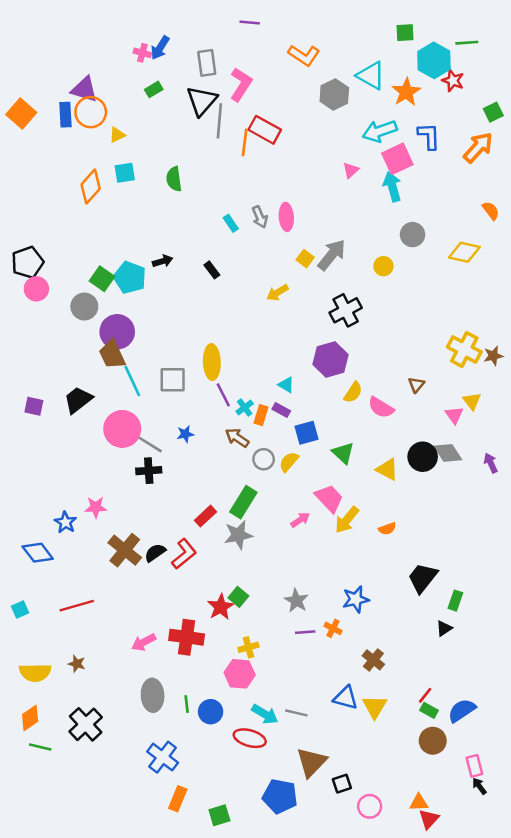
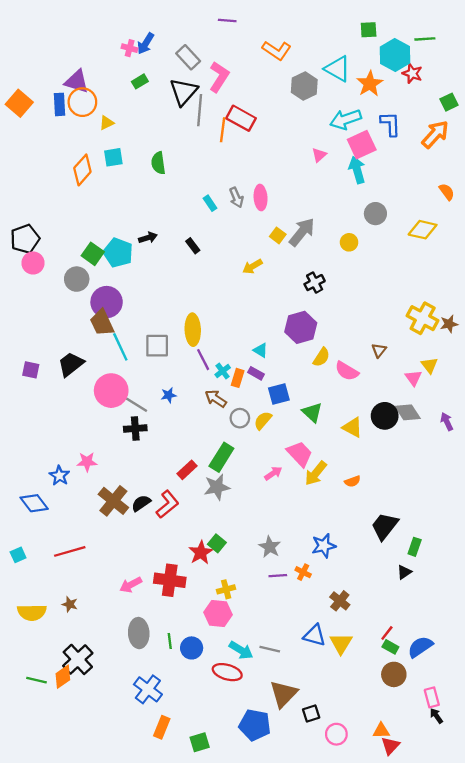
gray rectangle: (207, 63) -> (188, 57), turned -35
black cross: (346, 310) -> (315, 283), size x0.7
orange diamond: (30, 718) -> (63, 677), moved

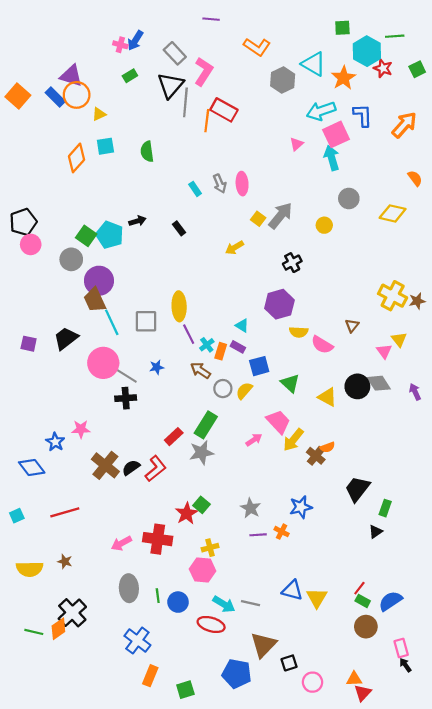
green square: (449, 102) -> (417, 69), moved
blue rectangle: (59, 104) -> (55, 97), turned -42
yellow semicircle: (321, 357) -> (299, 332), turned 60
brown cross: (340, 601) -> (316, 456), moved

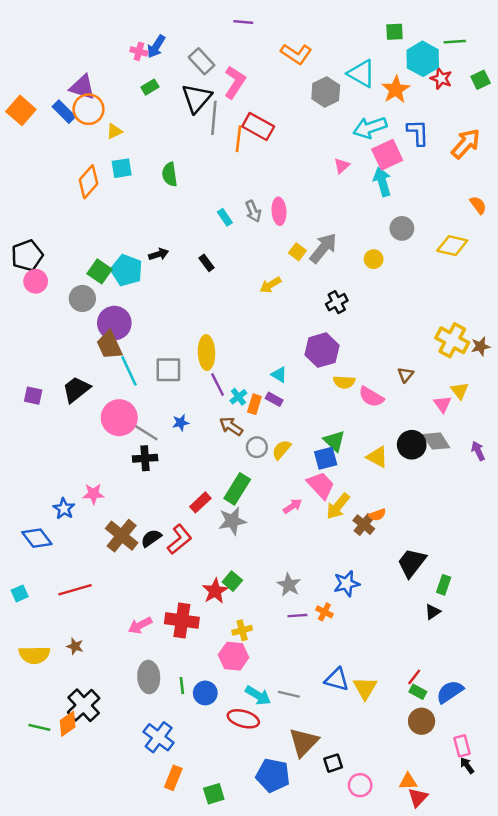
blue square: (259, 366) -> (326, 458), moved

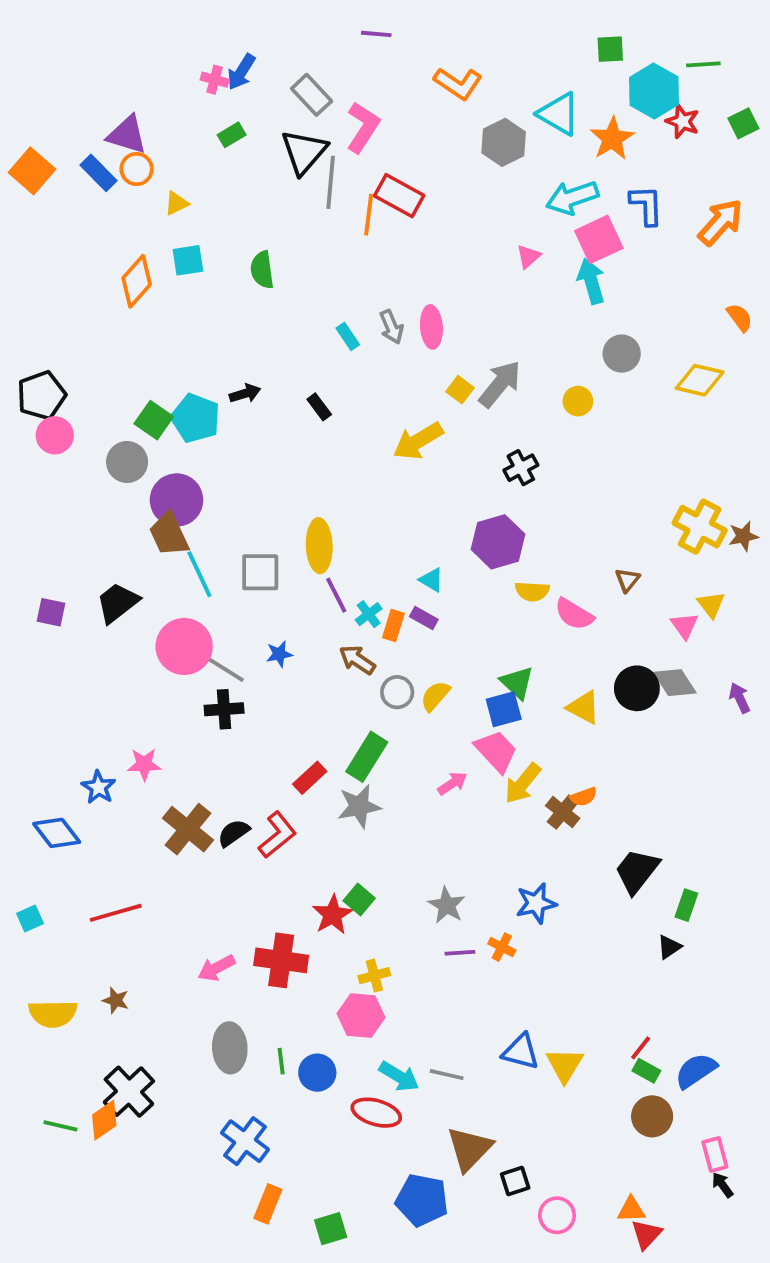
orange circle: (88, 109) -> (137, 169), size x0.7
yellow arrow: (270, 285) -> (418, 441), size x1.5

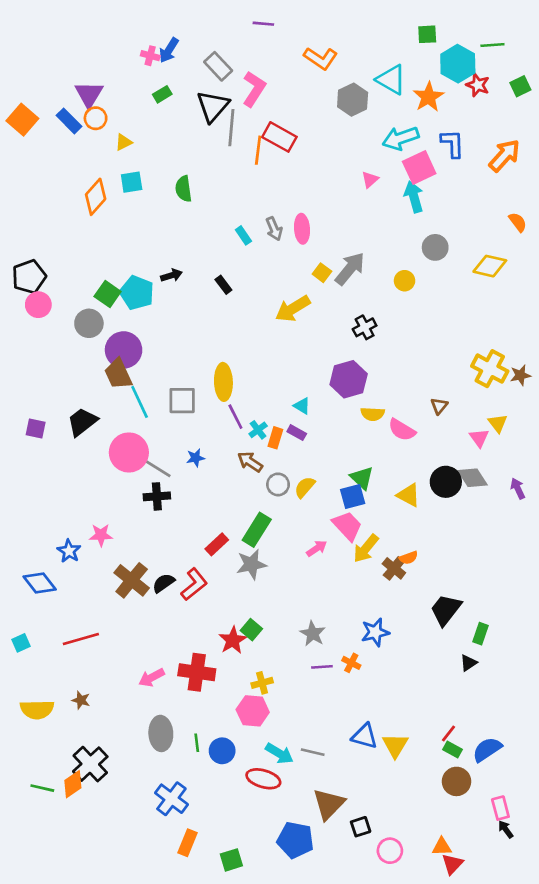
purple triangle: (127, 135) -> (89, 94), turned 44

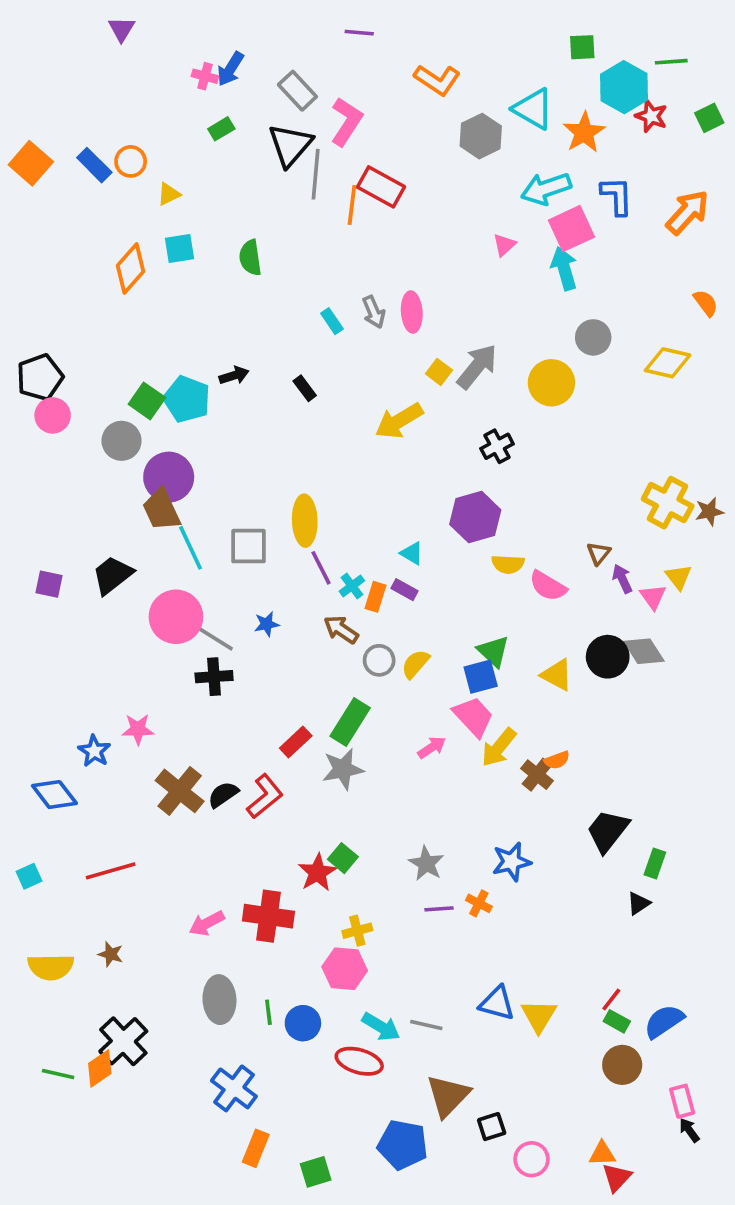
purple triangle: (89, 94) -> (122, 29), moved, size x0.7
yellow circle: (405, 281) -> (551, 383), size x1.6
purple arrow: (518, 488) -> (622, 579), moved

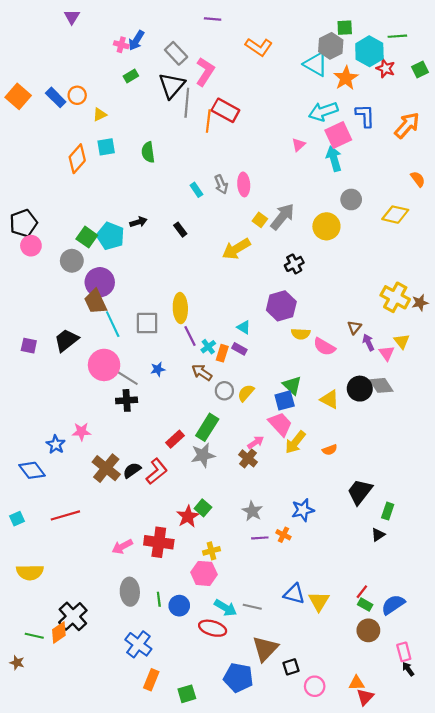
gray hexagon: (481, 136) -> (331, 46), moved
brown cross: (537, 775) -> (248, 458), moved
brown star: (111, 954) -> (17, 663), moved

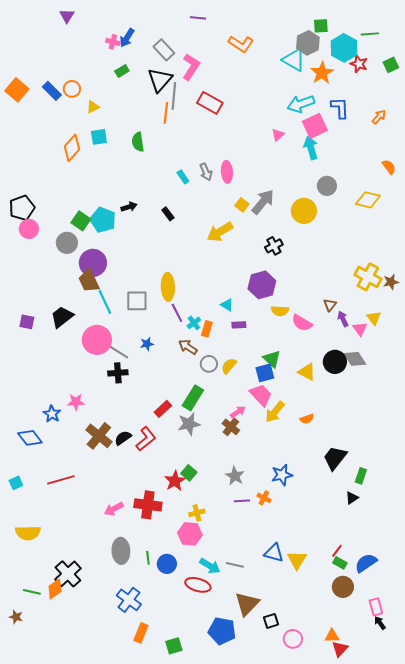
orange line: (208, 121) -> (166, 113), moved
orange arrow: (407, 125) -> (379, 117), size x0.6
purple rectangle: (239, 349) -> (239, 325), moved, turned -32

